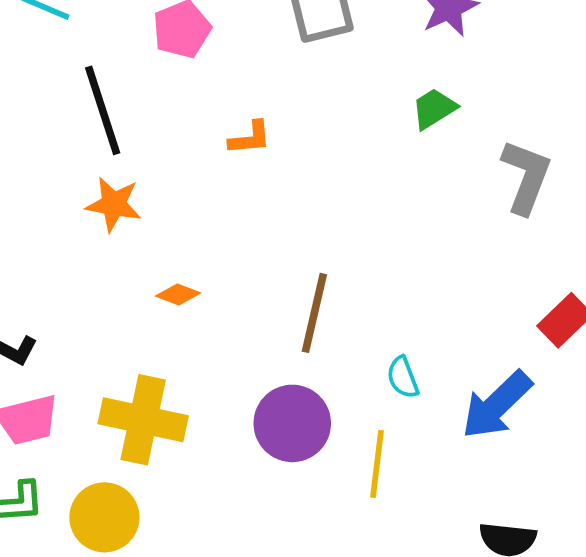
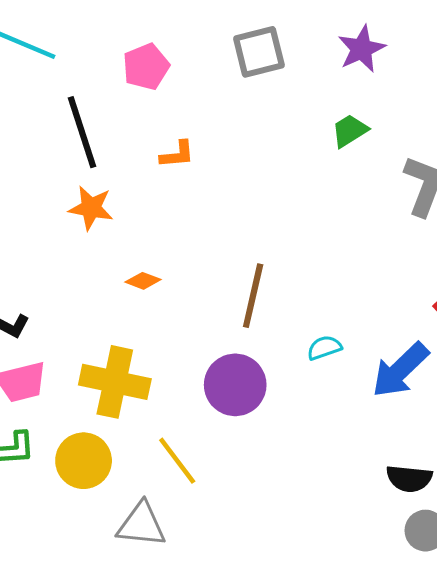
orange L-shape: (250, 138) -> (177, 154), moved
cyan semicircle: (403, 377) -> (324, 348), turned 92
yellow line: (377, 464) -> (177, 461), moved, turned -44

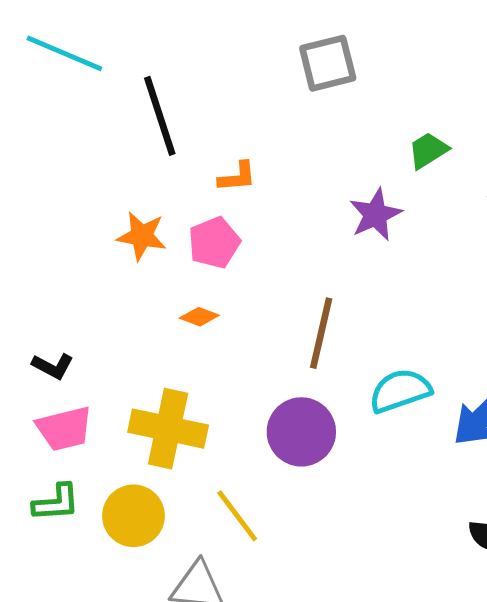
purple star: (362, 49) -> (375, 215), moved
pink pentagon: (146, 67) -> (214, 243), moved
black line: (82, 132) -> (160, 116), moved
cyan semicircle: (324, 348) -> (400, 391), size x1.6

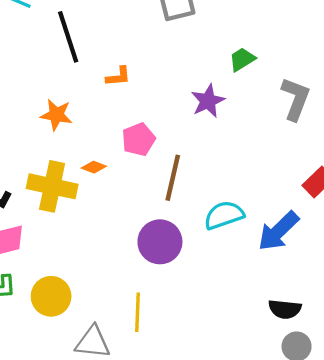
pink pentagon: (214, 243) -> (139, 139), moved
yellow cross: (168, 429) -> (52, 186), moved
yellow line: (237, 516) -> (138, 312), moved, turned 39

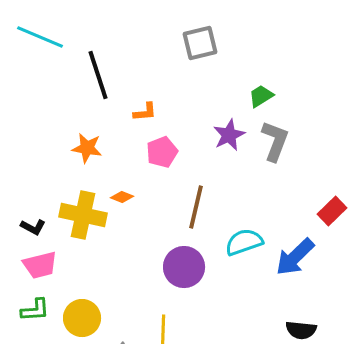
gray L-shape: (295, 99) -> (275, 141), moved
pink pentagon: (139, 139) -> (162, 152), moved

